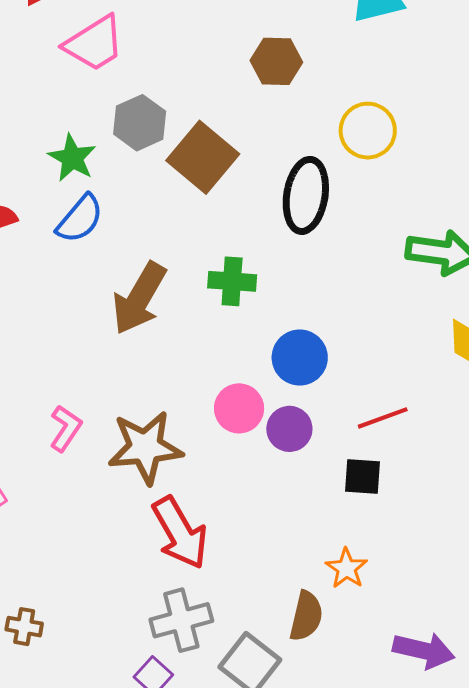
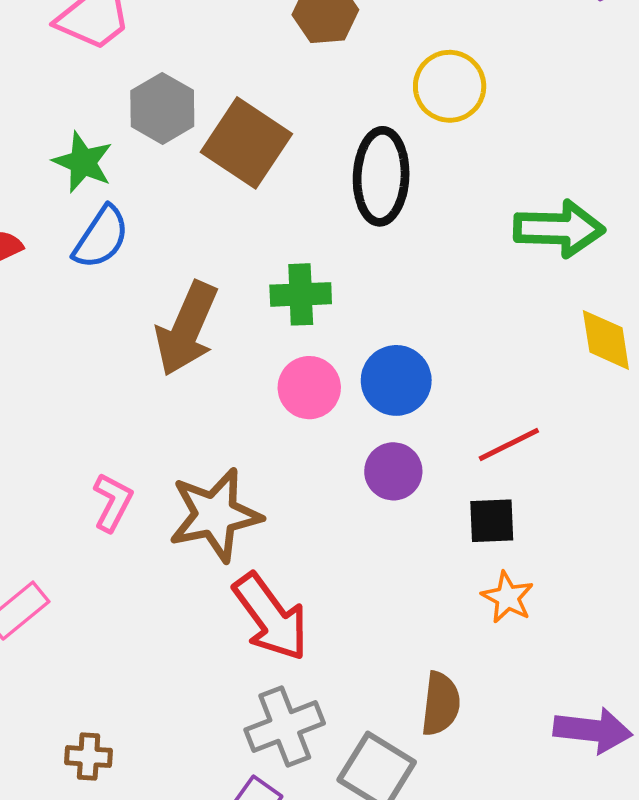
pink circle: (239, 408) -> (309, 388), moved
orange star: (346, 568) -> (508, 597), moved

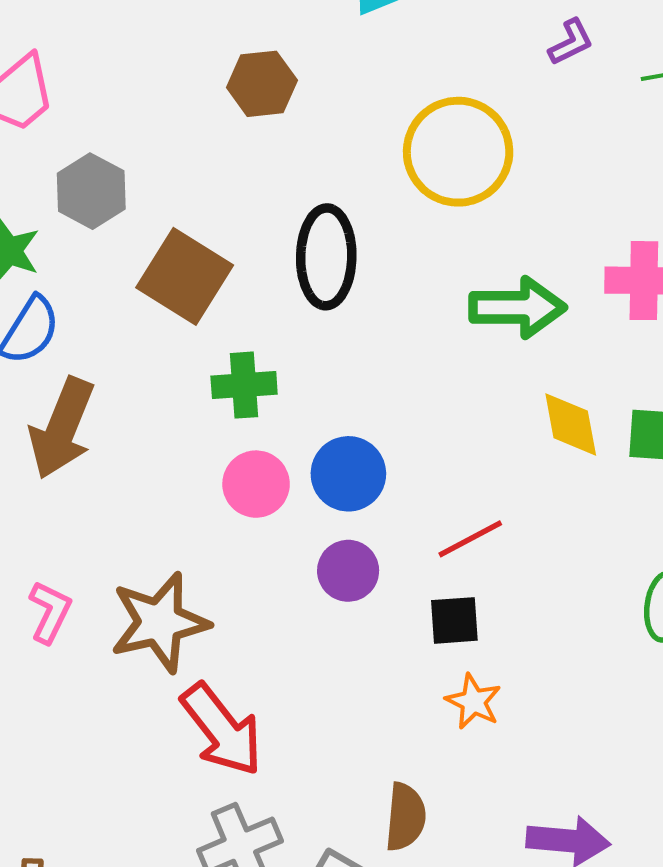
yellow circle: (450, 86) -> (458, 152), moved, size x1.4
brown square: (246, 143) -> (185, 276), moved
brown arrow: (187, 329) -> (62, 428), moved

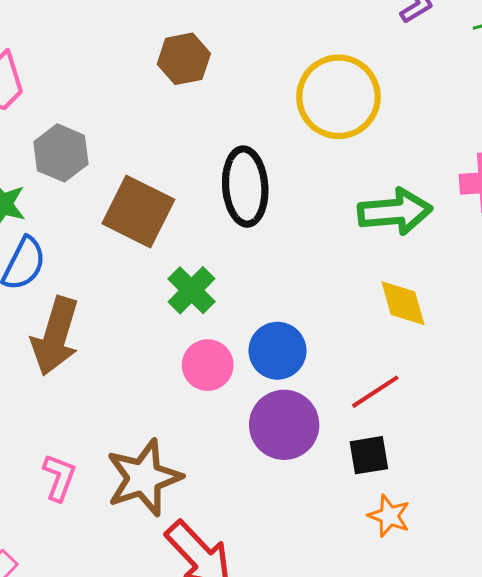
green cross: (244, 385) -> (192, 290), turned -36
yellow diamond: (571, 424) -> (403, 303), moved
purple circle: (348, 571) -> (284, 425), size x1.5

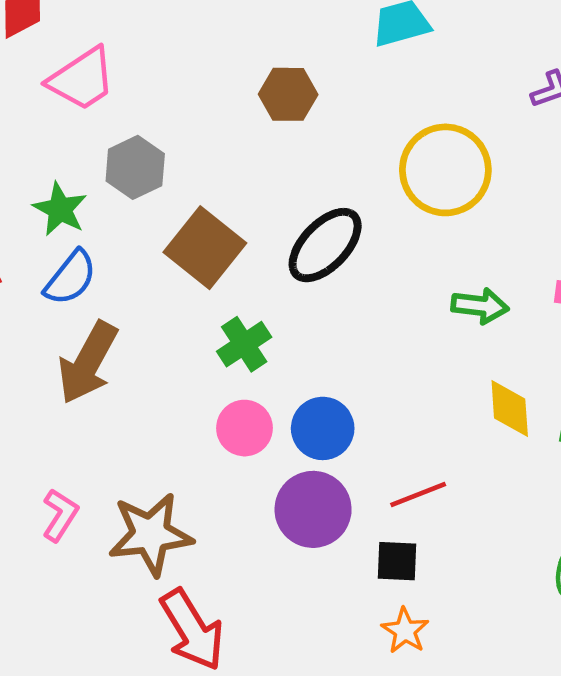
black ellipse: (245, 187) -> (325, 245), turned 36
green arrow: (395, 212) -> (480, 306), size x0.7
yellow diamond: (403, 303) -> (510, 408), moved

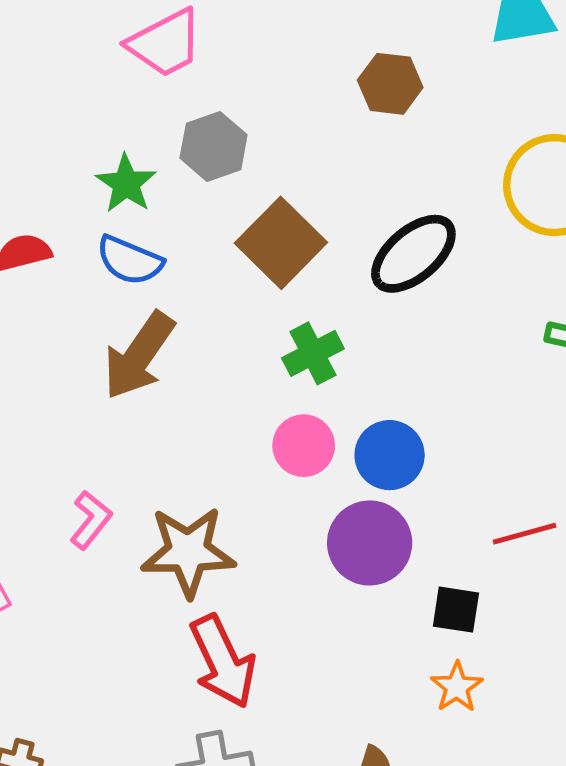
blue semicircle: (70, 278) -> (130, 260), turned 68
red line: (418, 494) -> (525, 534), moved

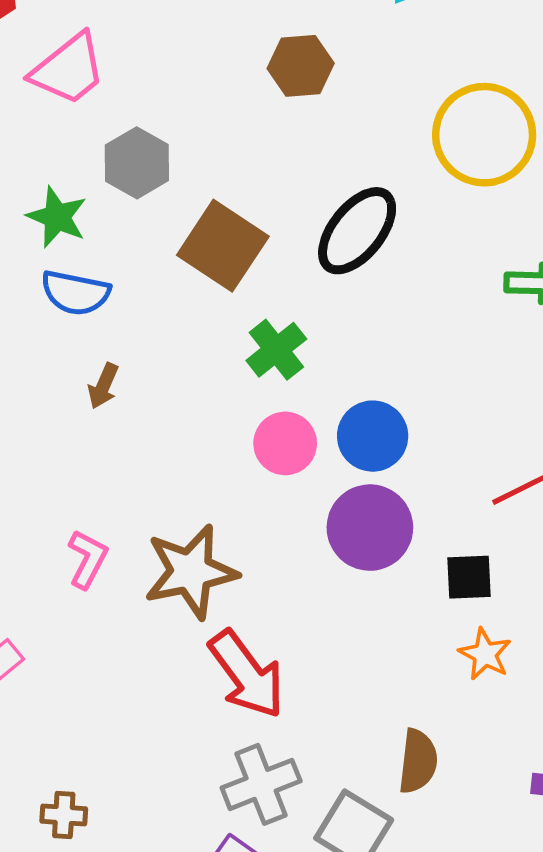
brown arrow: (139, 356) -> (103, 386), size x0.5

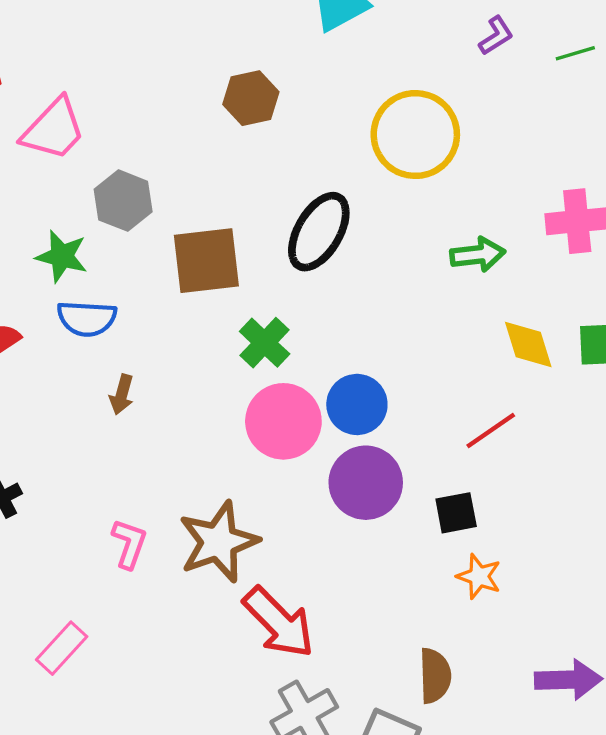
brown square: (223, 246) -> (206, 261), turned -32
pink circle: (285, 443) -> (283, 421), size x1.4

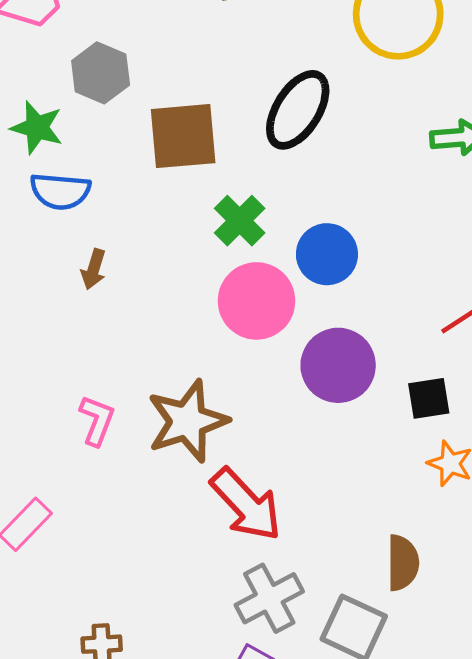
blue circle: (357, 404) -> (327, 254), moved

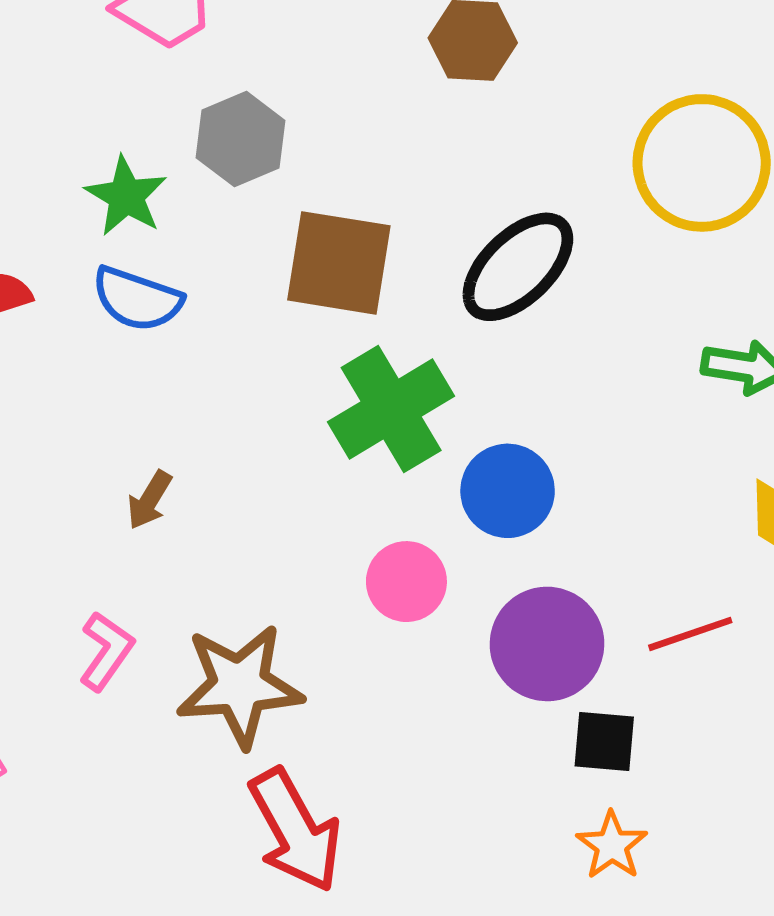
green cross: (240, 221) -> (391, 409), size x1.5
brown arrow: (94, 269) -> (149, 500), moved
pink circle: (257, 301) -> (406, 582), moved, size x0.7
purple circle: (338, 365) -> (547, 644), moved

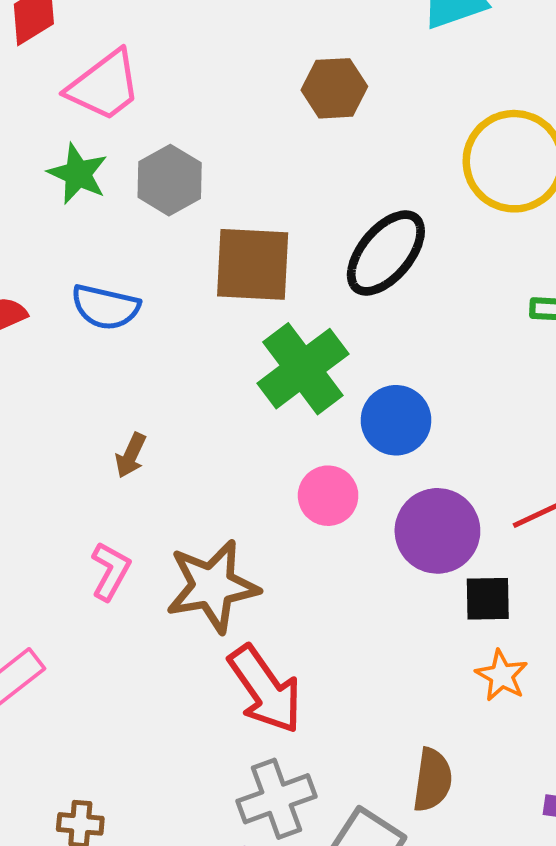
green star: (126, 196) -> (78, 174), moved

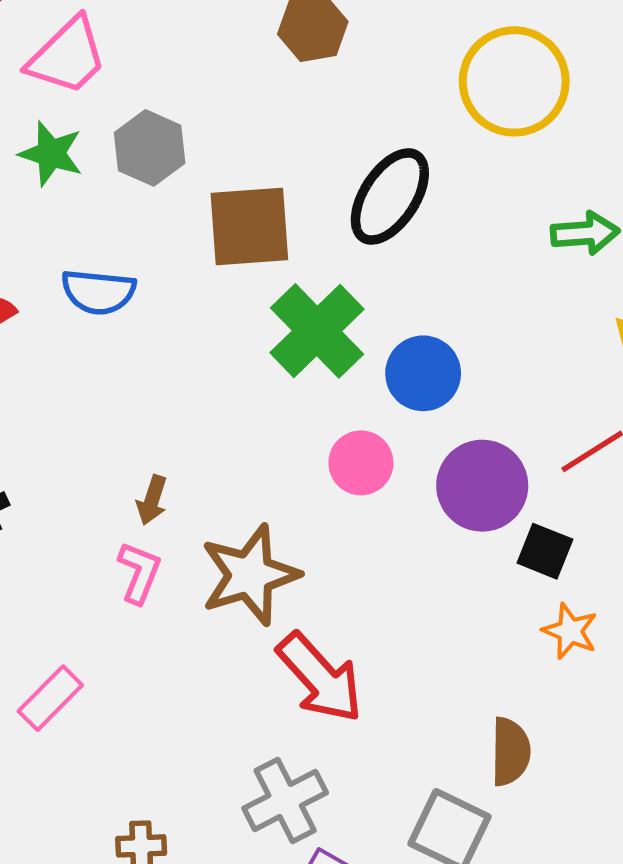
brown arrow: (131, 455) -> (152, 500), moved
black square: (488, 599) -> (545, 551), turned 30
gray cross: (277, 799) -> (285, 800), moved

